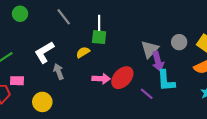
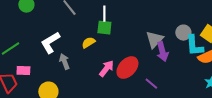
pink arrow: (101, 79) -> (106, 69), turned -54
cyan L-shape: (166, 81) -> (194, 46), moved

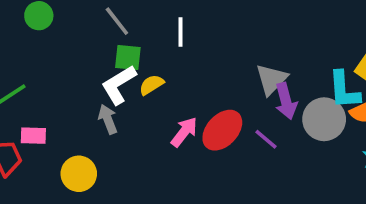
green square: (104, 28) -> (128, 57), moved
gray circle: (183, 33) -> (324, 119), moved, size x1.5
white L-shape: (50, 43) -> (119, 85), moved
purple line: (151, 84) -> (266, 139), moved

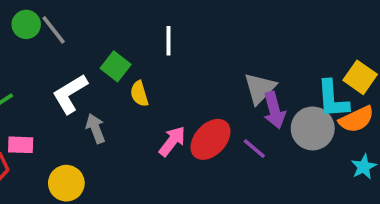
gray line: (117, 21) -> (54, 30), moved
green square: (128, 57) -> (116, 66), turned 32
white L-shape: (119, 85) -> (70, 94), moved
yellow semicircle: (151, 85) -> (139, 94), turned -75

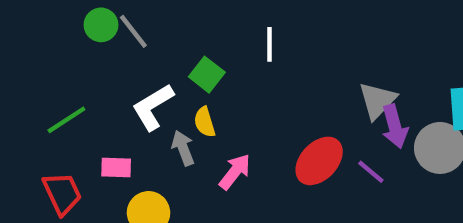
yellow semicircle: (139, 94) -> (205, 122), moved
pink arrow: (172, 141) -> (235, 172), moved
pink rectangle: (21, 145) -> (116, 167), moved

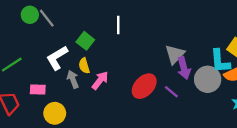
pink arrow: (235, 172) -> (100, 80), moved

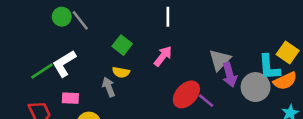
white line: (118, 25) -> (168, 17), moved
white L-shape: (57, 58) -> (64, 64), moved
yellow semicircle: (84, 66) -> (121, 72), turned -63
pink arrow: (100, 80) -> (163, 56), moved
purple line: (171, 92) -> (206, 101), moved

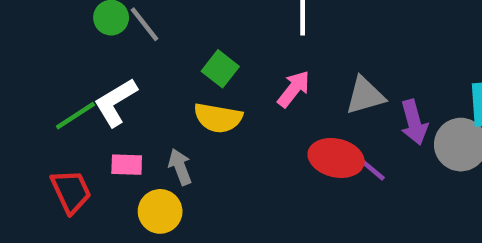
gray triangle: (220, 60) -> (365, 96), moved, turned 30
yellow semicircle: (121, 72) -> (218, 118), size x1.5
gray arrow: (109, 87) -> (180, 167), moved
red ellipse: (186, 94) -> (336, 158), turned 60

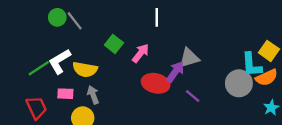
pink arrow: (294, 89) -> (141, 53), moved
yellow semicircle: (218, 118) -> (85, 69), moved
purple arrow: (414, 122) -> (175, 72), moved, turned -130
red ellipse: (336, 158) -> (156, 83), moved

